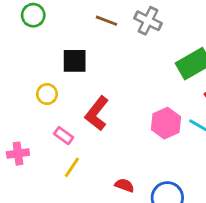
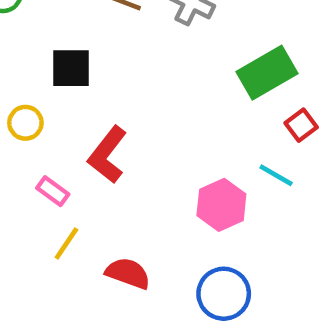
pink hexagon: (166, 123) -> (221, 205), moved
red semicircle: (124, 185) -> (128, 273), moved, size x1.4

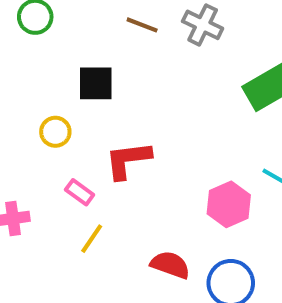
red L-shape: (107, 155) -> (128, 160), turned 45
red semicircle: (128, 273) -> (170, 265), moved

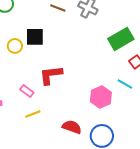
yellow circle: (55, 132) -> (15, 46), moved
yellow line: (92, 239) -> (33, 114), turned 35

